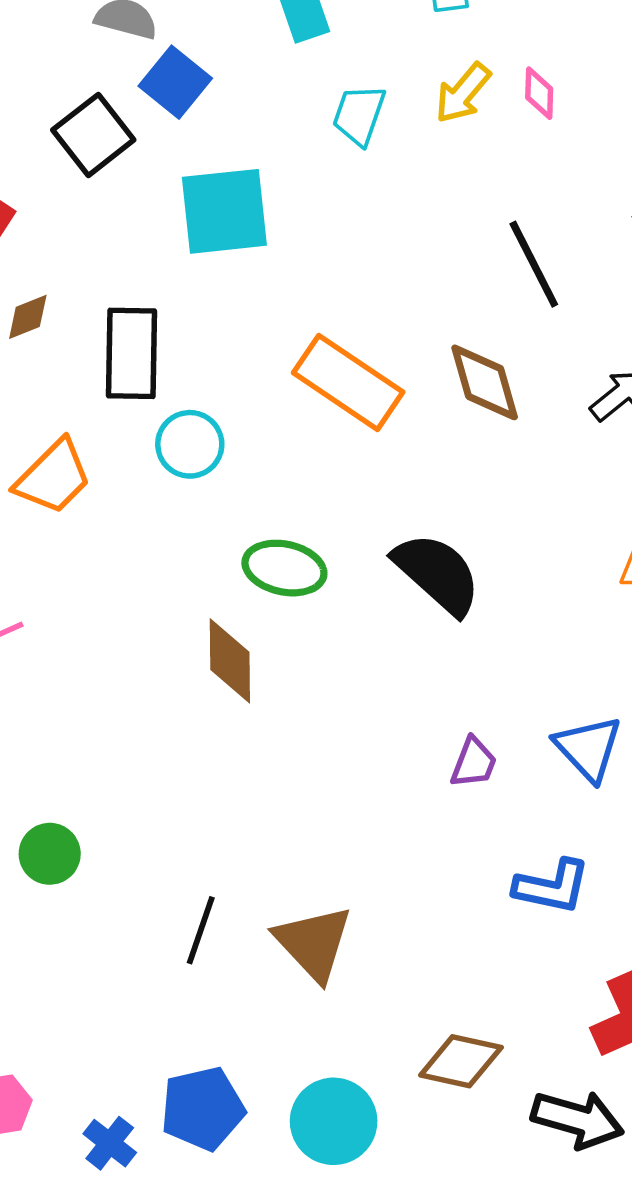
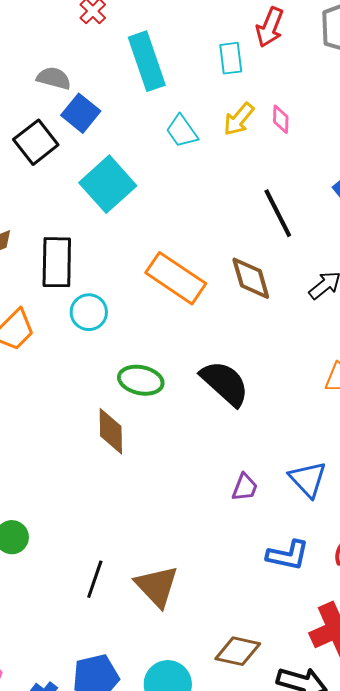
cyan trapezoid: (359, 115) -> (182, 131), turned -54
cyan square: (224, 211) -> (108, 184), turned -36

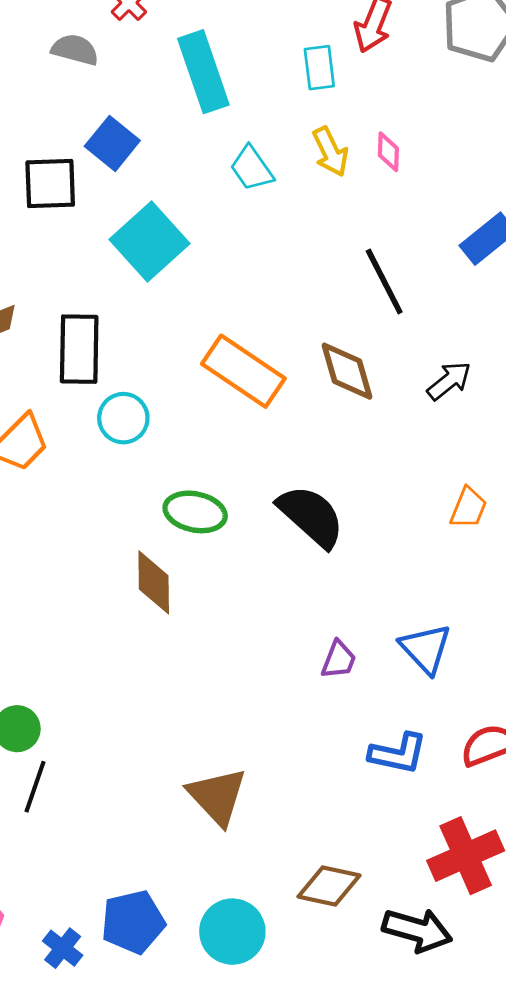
gray semicircle: (54, 78) -> (75, 50), moved
yellow arrow: (239, 119) -> (330, 152), turned -66
black square: (36, 142) -> (50, 183), turned 36
black line: (95, 579) -> (35, 787), moved

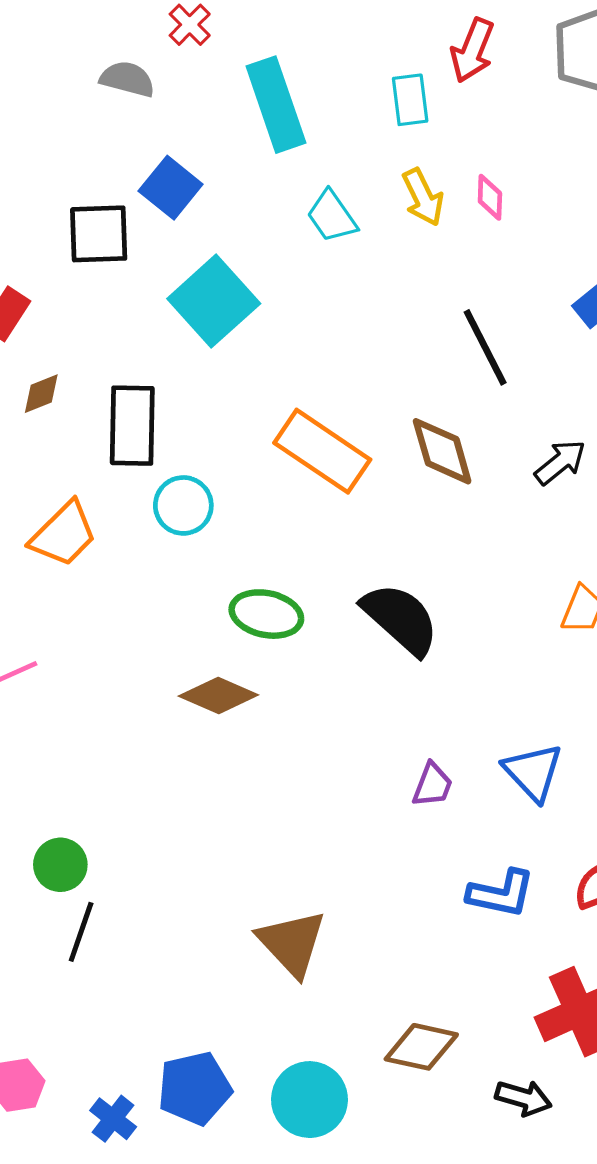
brown diamond: (154, 582) -> (218, 695), turned -66
black arrow: (417, 930) -> (523, 1098), size x0.7

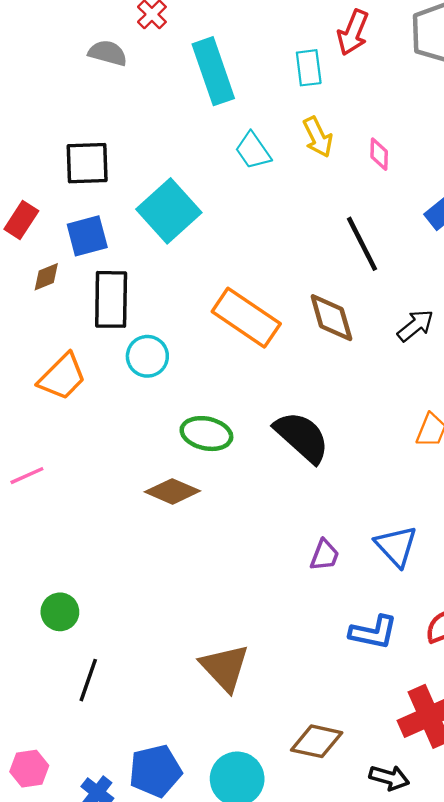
blue square: (171, 188) -> (87, 236), moved, turned 36
pink diamond: (490, 197) -> (379, 154), moved
black line: (81, 932) -> (88, 680), moved

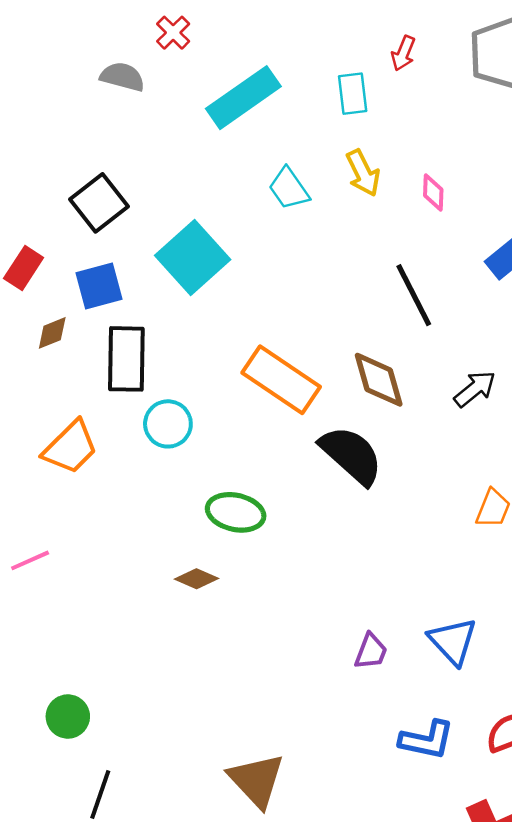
red arrow: (353, 33) -> (403, 53), size x0.7
cyan rectangle: (213, 71) -> (243, 98), turned 74
black square: (87, 163) -> (99, 203), turned -36
black semicircle: (302, 437) -> (351, 455), moved
brown diamond: (172, 491) -> (197, 579), size x0.7

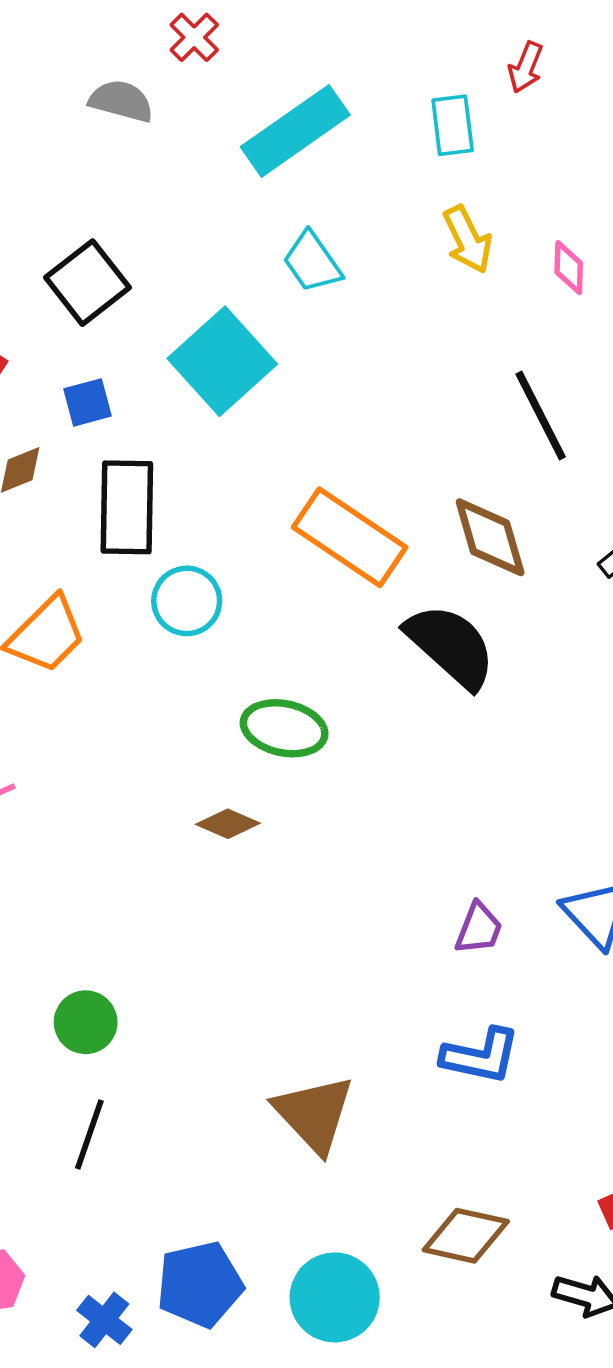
cyan trapezoid: (289, 189) -> (312, 262), moved
blue square: (99, 286) -> (87, 402), size x0.7
green circle: (68, 717) -> (86, 1022), moved
blue L-shape: (427, 740) -> (481, 1056), moved

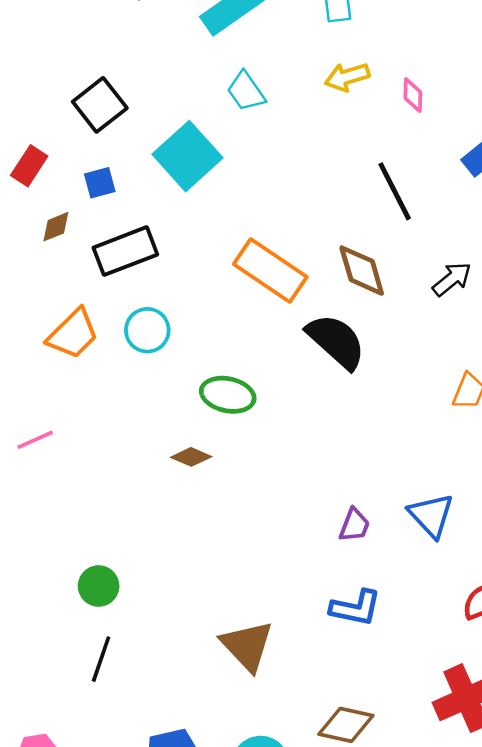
yellow arrow: (468, 240) -> (347, 77), turned 99
black rectangle: (127, 507) -> (125, 251), turned 68
cyan circle: (187, 601) -> (147, 330), moved

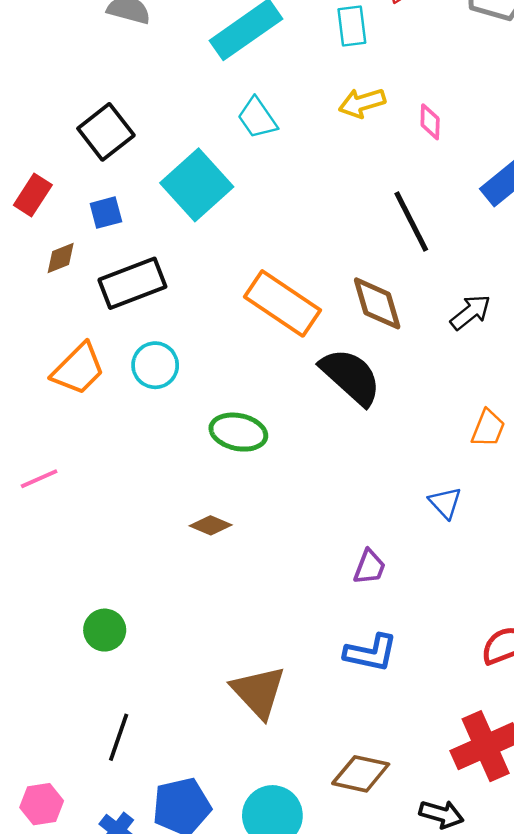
brown diamond: (191, 457) -> (211, 525), moved
blue triangle: (431, 515) -> (445, 503), moved, size x0.7
black line: (101, 659) -> (119, 737), moved

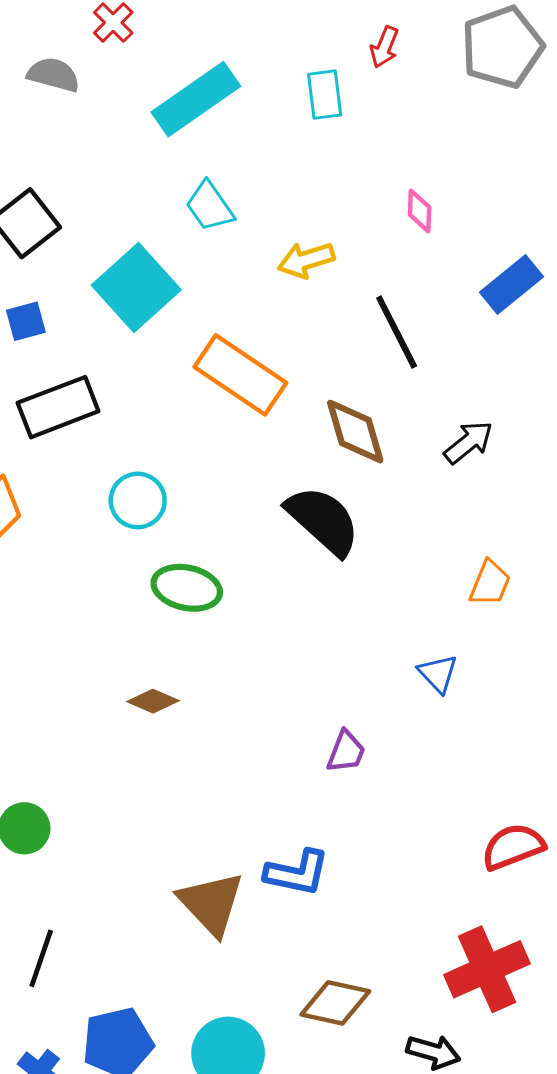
yellow arrow: (362, 103) -> (306, 260), moved
orange rectangle: (283, 303) -> (240, 375), moved
cyan circle: (155, 365) -> (138, 500), moved
blue L-shape: (371, 653) -> (297, 873), moved

